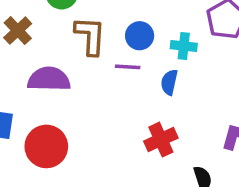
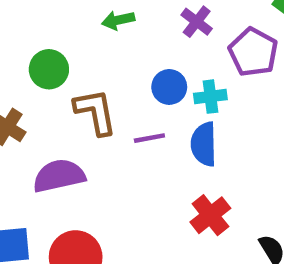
blue circle: (140, 36) -> (169, 87), moved
blue semicircle: (169, 82) -> (204, 144), size x1.4

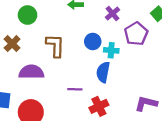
green circle: (49, 69) -> (28, 15), moved
purple line: (149, 138) -> (75, 89), moved

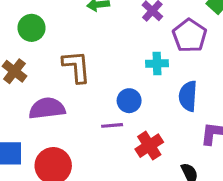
blue circle: (93, 41) -> (129, 101), moved
blue semicircle: (103, 72) -> (188, 96), moved

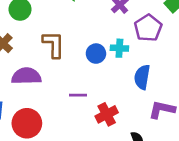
blue circle: (129, 101) -> (96, 54), moved

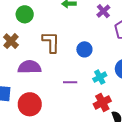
cyan cross: (119, 48) -> (100, 77), moved, turned -32
red cross: (107, 114) -> (102, 102), moved

